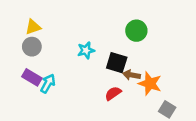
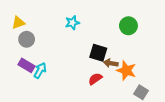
yellow triangle: (33, 27) -> (18, 23), moved
green circle: (136, 31) -> (128, 26), moved
cyan star: (86, 50) -> (72, 23), moved

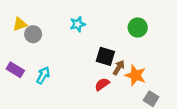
gray circle: (27, 39) -> (33, 34), moved
brown arrow: (111, 63) -> (119, 68), turned 112
purple rectangle: (27, 65) -> (15, 70), moved

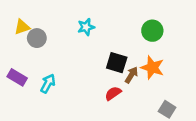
orange star: (135, 75) -> (152, 68), moved

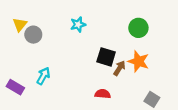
yellow triangle: (22, 27) -> (20, 25), turned -32
purple rectangle: (17, 77) -> (15, 87), moved
red semicircle: (113, 93) -> (103, 94), moved, turned 40

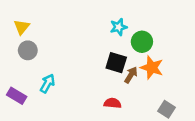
cyan star: (78, 25) -> (119, 27), moved
green circle: (138, 28) -> (142, 42), moved
gray circle: (33, 35) -> (28, 50), moved

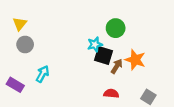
cyan star: (119, 27) -> (95, 44), moved
green circle: (142, 42) -> (116, 28), moved
red semicircle: (112, 103) -> (111, 94), moved

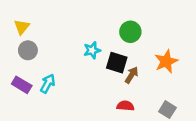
cyan star: (95, 44) -> (92, 50), moved
orange star: (135, 60) -> (166, 61), moved, turned 30
purple rectangle: (15, 85) -> (22, 85), moved

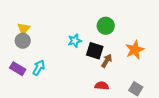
yellow triangle: (22, 27) -> (24, 29), moved

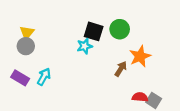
orange star: (135, 50) -> (140, 56), moved
black square: (95, 51) -> (94, 31), moved
red semicircle: (102, 86) -> (140, 97), moved

